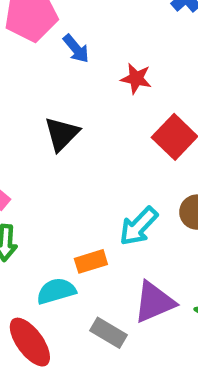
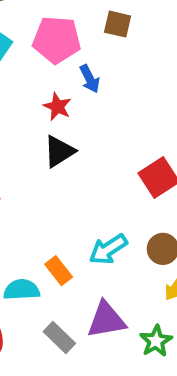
red star: (136, 79) -> (57, 107), moved
orange rectangle: (91, 261) -> (59, 271), turned 56

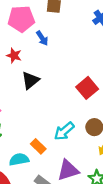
red star: (57, 107) -> (14, 56), moved

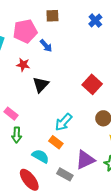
cyan arrow: (64, 131) -> (63, 122), moved
cyan semicircle: (19, 159) -> (40, 156), turned 48

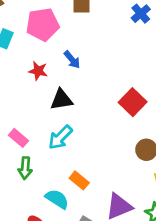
blue arrow: (46, 46) -> (72, 60), moved
black triangle: (41, 85) -> (61, 100), turned 36
cyan arrow: (63, 122) -> (60, 137), moved

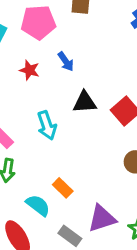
black triangle: (61, 100) -> (85, 102), moved
cyan arrow: (60, 137) -> (47, 125), moved, turned -68

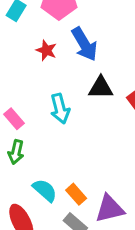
blue arrow: (66, 62) -> (84, 44), size x1.6
orange rectangle: (63, 188) -> (76, 194), moved

